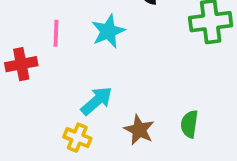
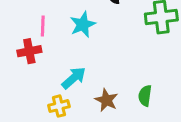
red cross: (21, 64) -> (29, 51), moved
yellow cross: (77, 138) -> (59, 106), turned -36

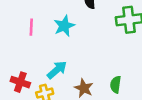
red cross: (29, 51) -> (20, 82), moved, turned 30

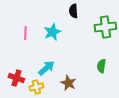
green semicircle: (116, 85) -> (101, 66), moved

